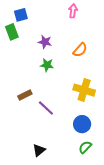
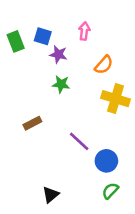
pink arrow: (73, 11) -> (84, 31), moved
blue square: (21, 15) -> (43, 36), moved, turned 32
yellow cross: (84, 90) -> (115, 99), moved
purple line: (46, 108) -> (79, 141), moved

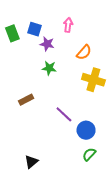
black triangle: (51, 195) -> (31, 162), moved

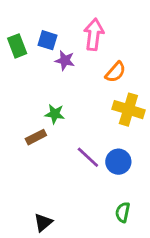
pink arrow: (68, 25) -> (94, 34), size x1.5
green star: (49, 68) -> (55, 114), moved
blue circle: (86, 130) -> (118, 162), moved
green semicircle: (89, 154) -> (123, 212), turned -32

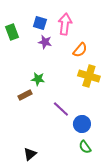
blue square: (47, 40) -> (40, 23), moved
blue circle: (118, 162) -> (82, 124), moved
green semicircle: (123, 212) -> (85, 147), turned -48

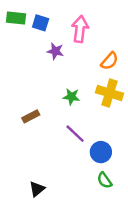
blue square: (40, 23) -> (41, 23), moved
green rectangle: (12, 32) -> (16, 18), moved, turned -63
orange semicircle: (80, 50) -> (109, 61), moved
green star: (38, 79) -> (71, 97), moved

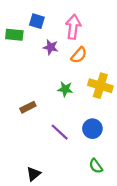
green rectangle: (16, 18) -> (14, 35), moved
orange semicircle: (109, 61) -> (79, 55), moved
purple line: (75, 134) -> (60, 132), moved
blue circle: (101, 152) -> (92, 129), moved

